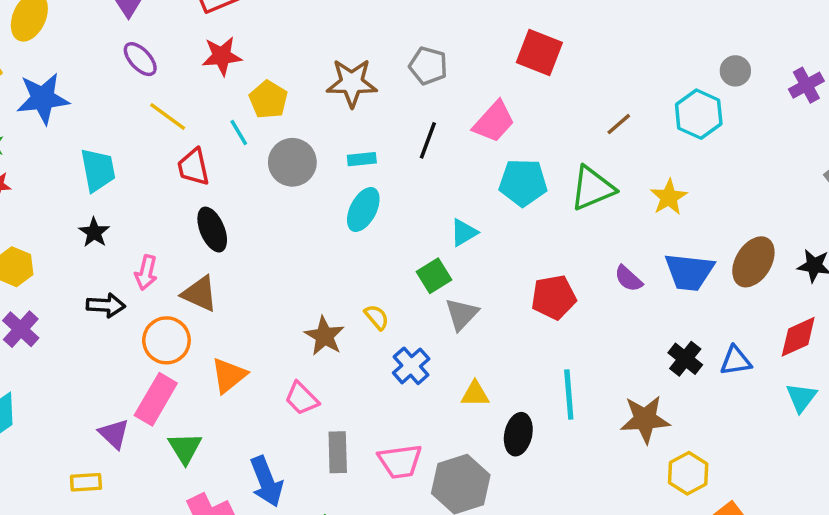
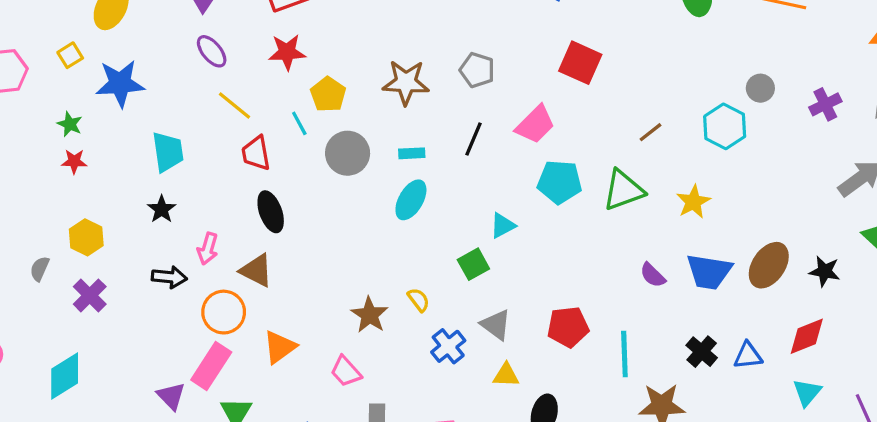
red pentagon: (554, 297) -> (568, 327), moved
gray triangle: (462, 314) -> (496, 325), moved, turned -40
cyan line: (569, 395) -> (624, 354), moved

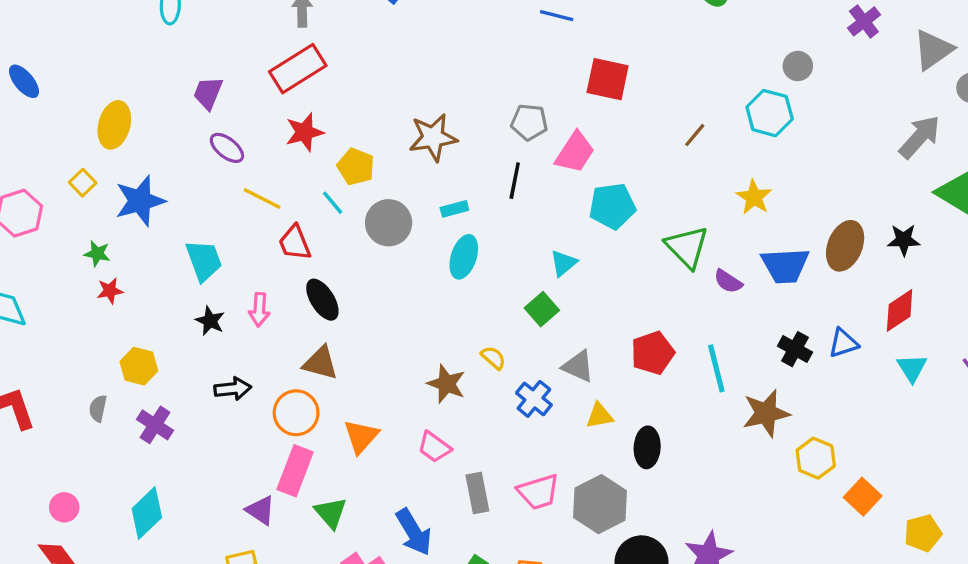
gray pentagon: (477, 70) -> (529, 122), moved
purple cross: (825, 104) -> (864, 21), moved
green triangle: (623, 190) -> (687, 247), moved, turned -42
pink arrow: (208, 249) -> (259, 310), moved

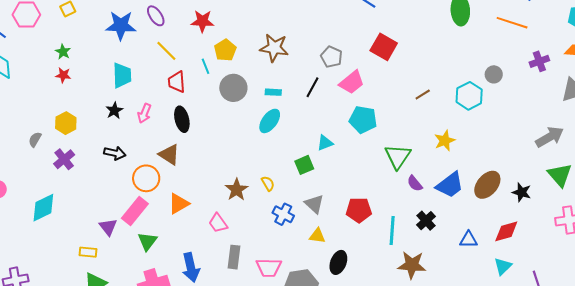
blue star: (140, 201) -> (121, 25), moved
blue trapezoid: (785, 265) -> (450, 185), turned -52
black cross: (795, 349) -> (426, 221), moved
blue cross: (534, 399) -> (283, 214), turned -30

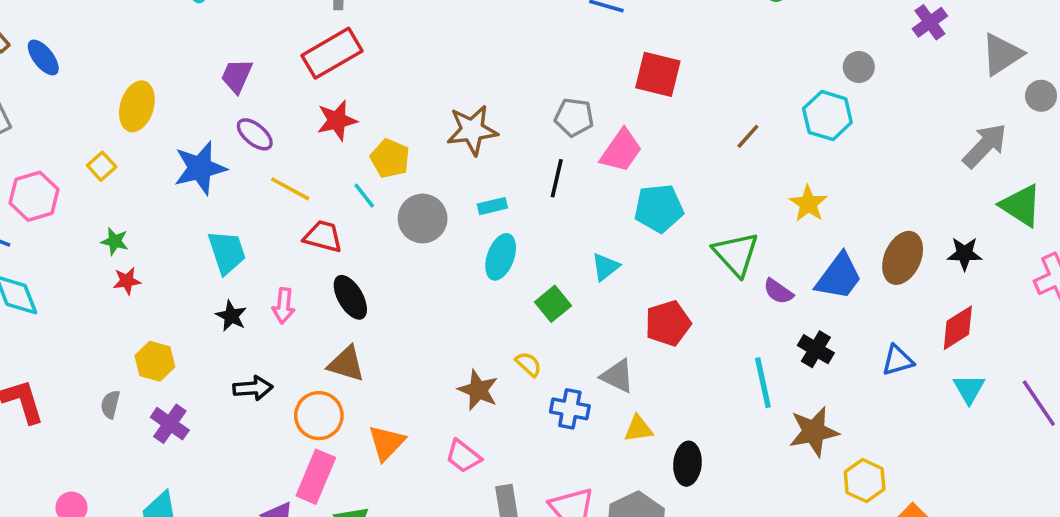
red trapezoid: (177, 82) -> (323, 236), turned 125
green square: (304, 165) -> (553, 304), moved
red pentagon: (359, 210) -> (668, 323), moved

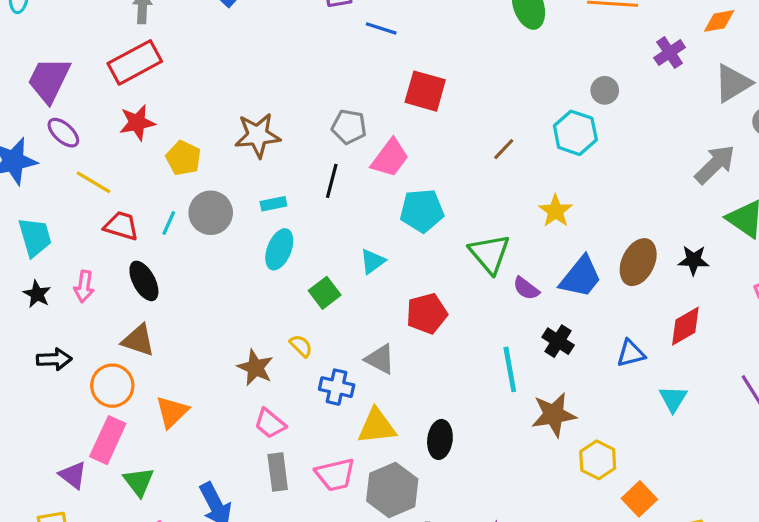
purple trapezoid: (237, 76) -> (49, 80), size x1.5
cyan line: (364, 196) -> (169, 223), moved, turned 60
cyan triangle: (969, 389) -> (673, 399), moved
yellow triangle: (638, 429) -> (377, 426), moved, size x1.5
pink trapezoid: (463, 456) -> (270, 423), moved

